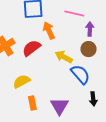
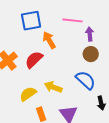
yellow arrow: (64, 57) -> (53, 87), moved

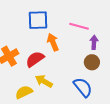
yellow arrow: (53, 87) -> (44, 81), moved

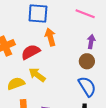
pink line: (79, 26) -> (85, 14), moved
blue semicircle: (83, 87) -> (87, 86), moved

